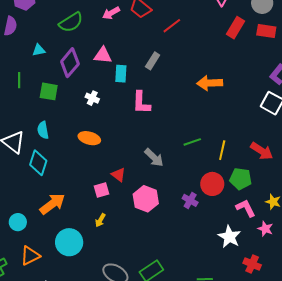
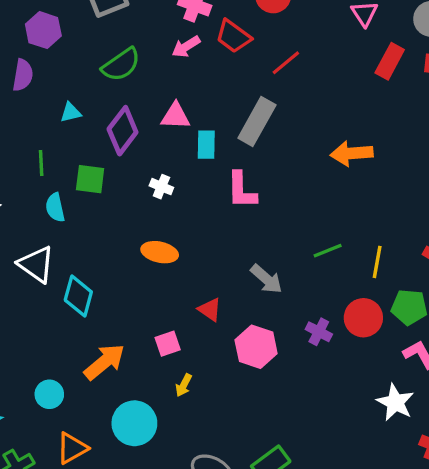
gray rectangle: (153, 61) -> (257, 122), size x1.6
cyan semicircle: (43, 130) -> (55, 208), moved
pink square: (102, 190) -> (168, 344), moved
purple cross: (190, 200) -> (319, 332), moved

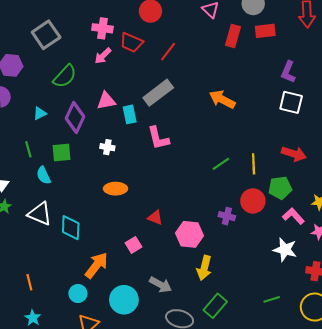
gray rectangle: (257, 122) -> (158, 93), turned 36
orange arrow: (352, 153) -> (222, 99), turned 45
gray arrow: (266, 279) -> (160, 285), moved
yellow arrow: (184, 385) -> (204, 268), moved, size x1.6
cyan circle: (49, 394) -> (78, 294), moved

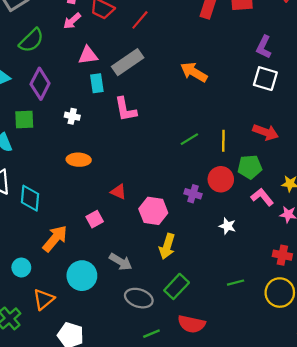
pink triangle: (106, 101) -> (88, 55), moved
white star: (285, 250) -> (227, 226), moved, size x0.7
cyan circle: (78, 294) -> (21, 267), moved

